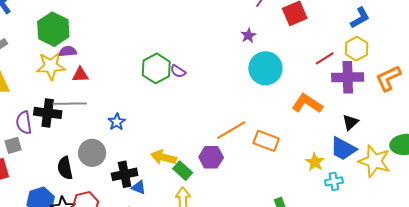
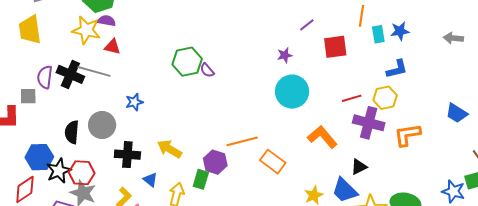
green rectangle: (183, 171) -> (201, 179), moved, turned 48
blue triangle: (139, 187) -> (150, 180), moved

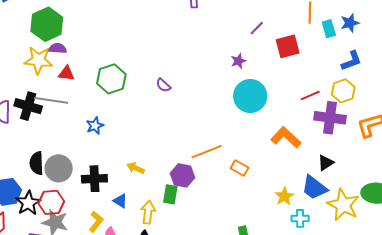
green hexagon: (187, 62) -> (111, 79), moved
gray circle: (102, 125) -> (59, 168), moved
yellow arrow: (169, 149) -> (136, 168), size x0.7
orange rectangle: (273, 162) -> (240, 168), size x0.7

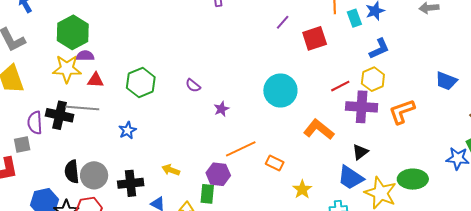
purple star: (238, 61) -> (221, 109), moved
yellow star: (284, 196) -> (302, 189), moved

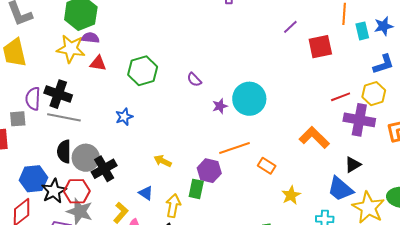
cyan circle: (280, 90) -> (249, 99), moved
gray line: (82, 108) -> (64, 117), moved
black cross: (131, 183) -> (104, 169), moved, turned -30

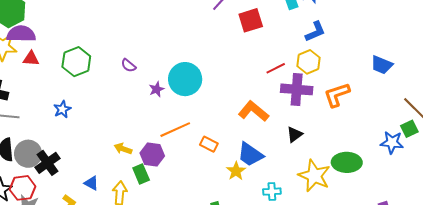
purple semicircle: (90, 38) -> (21, 34), size x1.6
yellow arrow: (163, 161) -> (123, 149), moved
green rectangle: (196, 189) -> (141, 174), turned -30
blue trapezoid: (340, 189) -> (250, 154), moved

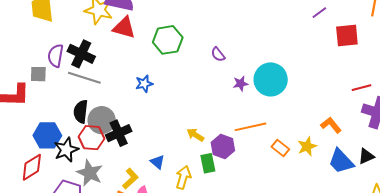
red triangle: (31, 59) -> (124, 28), size x1.4
orange L-shape: (254, 111) -> (331, 125), size x0.7
blue trapezoid: (250, 154) -> (341, 161), moved
yellow star: (236, 171) -> (307, 146), moved
red hexagon: (23, 188) -> (92, 138), moved

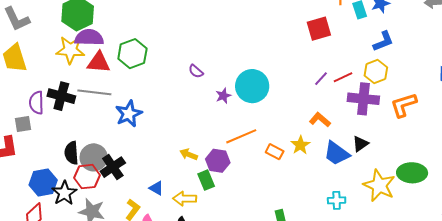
purple line: (319, 13) -> (321, 79), moved
green hexagon: (168, 40) -> (132, 54), moved
gray line: (84, 78) -> (94, 92), moved
blue star: (144, 84) -> (129, 114), size x1.5
yellow arrow: (183, 177) -> (185, 199), turned -95

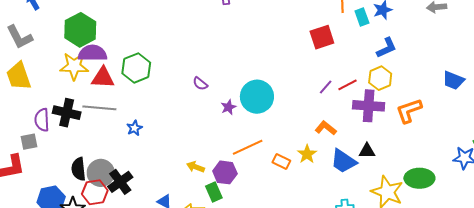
blue star: (129, 114) -> (134, 128), size x0.6
black triangle: (360, 144) -> (367, 151), turned 36

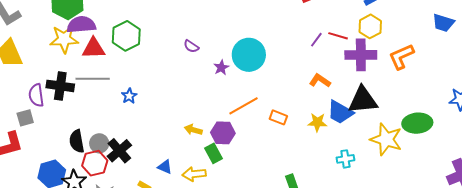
red line: (347, 85) -> (338, 36), turned 48
black triangle: (367, 151) -> (363, 100), size x1.8
yellow star: (307, 154) -> (317, 122), moved, turned -30
gray circle: (101, 173) -> (99, 143), size x0.7

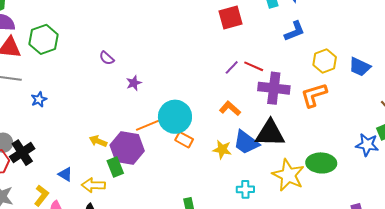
yellow hexagon: (370, 26) -> (325, 61), moved
cyan circle: (249, 55) -> (175, 117), moved
purple hexagon: (223, 133) -> (127, 148), size x1.4

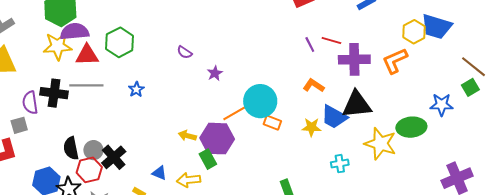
yellow hexagon: (325, 61) -> (414, 32), moved
purple line: (232, 67) -> (310, 45), turned -63
blue trapezoid: (360, 67) -> (436, 27), size x1.4
blue star: (39, 99) -> (136, 89), moved
blue star: (367, 145) -> (442, 105), moved

